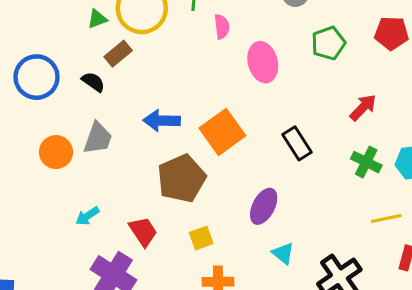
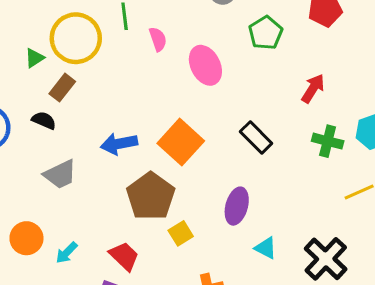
gray trapezoid: (98, 138) -> (60, 174), turned 57
orange circle: (56, 152) -> (26, 238), moved
yellow square: (201, 238) -> (181, 233), moved

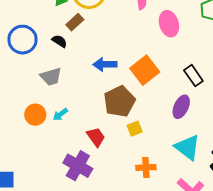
gray trapezoid: (60, 174) -> (51, 77), moved
purple ellipse: (237, 206) -> (181, 107), moved
cyan triangle: (266, 248) -> (187, 147), size x1.8
cyan arrow: (67, 253) -> (60, 114), moved

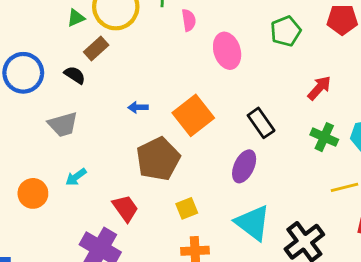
blue arrow: (105, 64) -> (138, 107), size x0.6
orange circle: (35, 115) -> (33, 193), moved
yellow square: (135, 129) -> (187, 208), moved

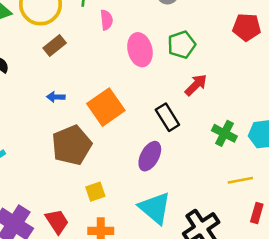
green pentagon: (286, 31) -> (182, 45), moved
brown rectangle: (96, 49) -> (55, 46), moved
red arrow: (319, 88) -> (196, 85), moved
red trapezoid: (125, 208) -> (57, 222), moved

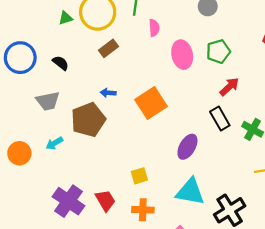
black rectangle: (167, 117) -> (220, 119), moved
brown pentagon: (72, 145) -> (88, 120), moved
cyan triangle: (155, 208) -> (190, 192), turned -32

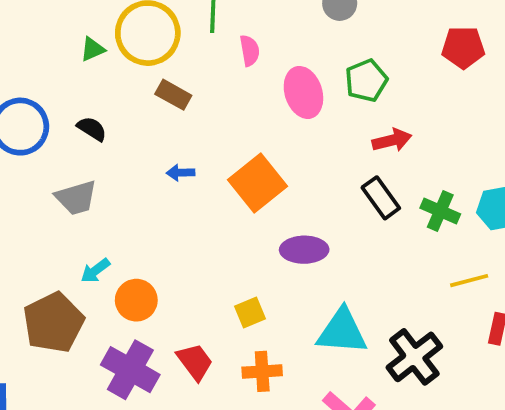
brown rectangle: (109, 48) -> (173, 95), turned 72
red arrow: (229, 87) -> (392, 140), turned 35
brown pentagon: (88, 120) -> (53, 323), moved
purple ellipse: (187, 147) -> (304, 250), moved, turned 65
orange circle: (19, 153) -> (136, 300), moved

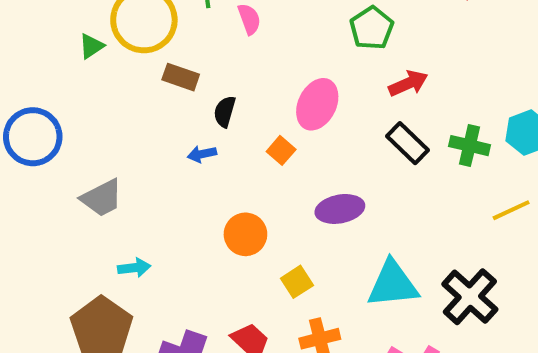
pink ellipse: (303, 92) -> (317, 104), moved, turned 54
black semicircle: (92, 129) -> (225, 112), moved, turned -96
orange square: (258, 183) -> (281, 150), size x0.5
cyan arrow: (95, 271) -> (134, 268), turned -140
orange circle: (136, 300) -> (245, 234), moved

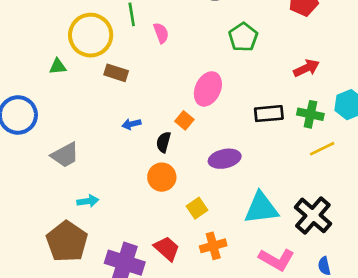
green triangle: (91, 46) -> (58, 67), moved, turned 30
red arrow: (408, 83) -> (306, 68), moved
black semicircle: (225, 112) -> (163, 142), moved
black rectangle: (407, 143) -> (269, 114), turned -48
yellow line: (511, 210) -> (322, 149), moved

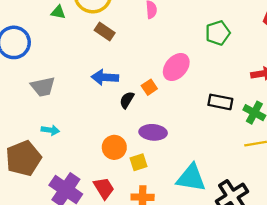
blue arrow: (131, 124) -> (105, 77), size x1.6
purple ellipse: (225, 159) -> (153, 132), moved
orange circle: (162, 177) -> (114, 147), moved

